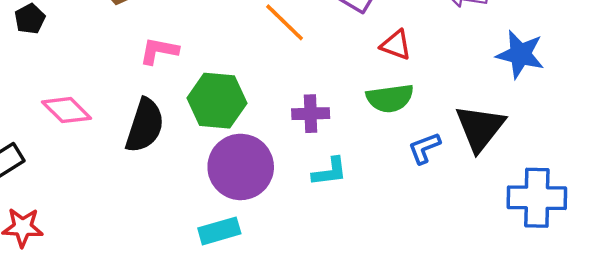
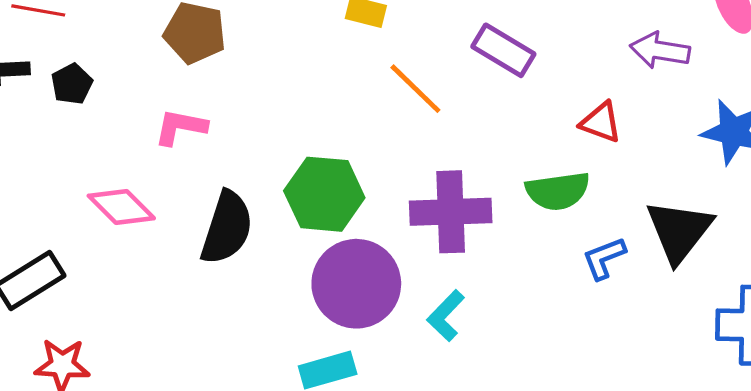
red triangle: (396, 45) -> (601, 122), moved
pink L-shape: (159, 51) -> (180, 127), moved
purple cross: (311, 114) -> (451, 212), size x1.6
cyan L-shape: (330, 172) -> (446, 316), moved, turned 141

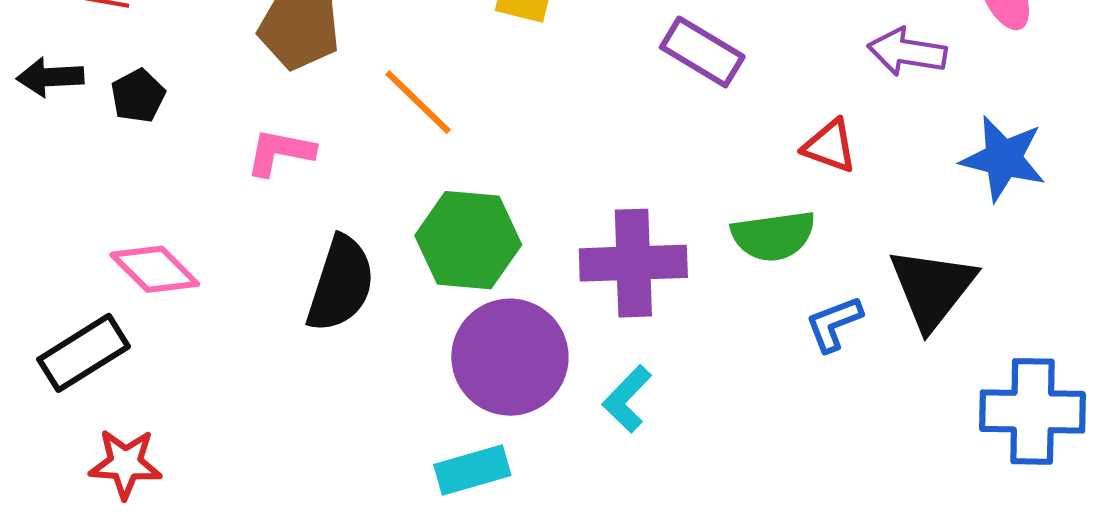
orange line: (415, 89) -> (418, 102), moved
pink diamond: (121, 207) -> (155, 269), moved

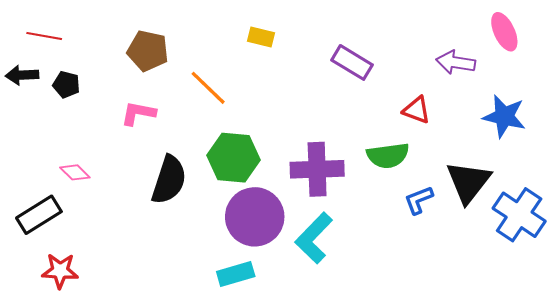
black pentagon: (138, 96) -> (66, 85), turned -30
pink diamond: (155, 269) -> (75, 172), size x0.7
cyan L-shape: (627, 399) -> (314, 238), size x1.5
blue cross: (1033, 411) -> (519, 215), moved, turned 33

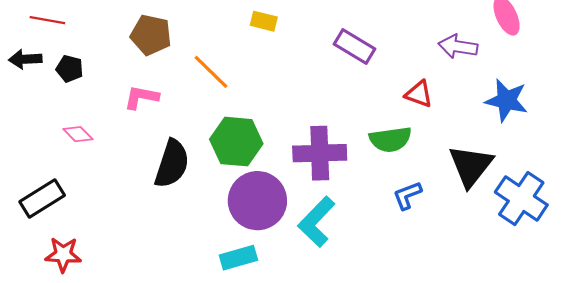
pink diamond: (75, 172) -> (78, 134), moved
blue L-shape: (419, 200) -> (407, 195), moved

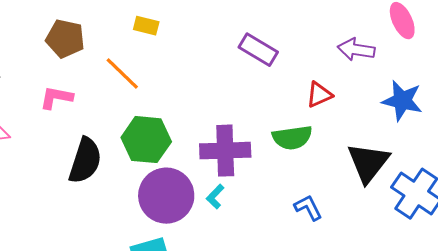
yellow rectangle: (264, 21) -> (146, 26), moved
red triangle: (419, 94) -> (319, 95), turned -44
blue L-shape: (407, 195) -> (308, 208), moved, turned 84
cyan L-shape: (317, 222) -> (215, 197), moved, size x0.5

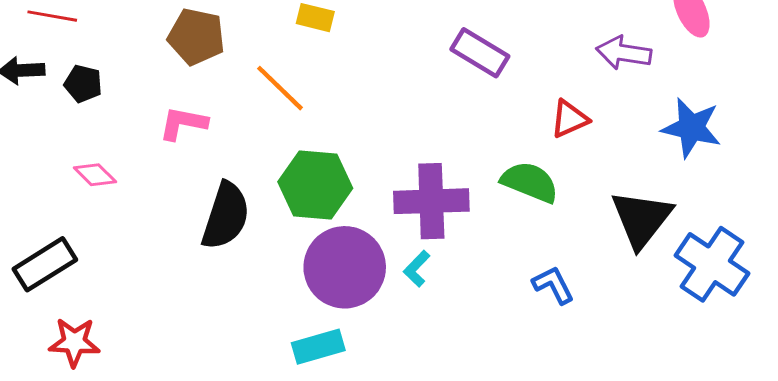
green semicircle: (292, 138) -> (530, 182), turned -150

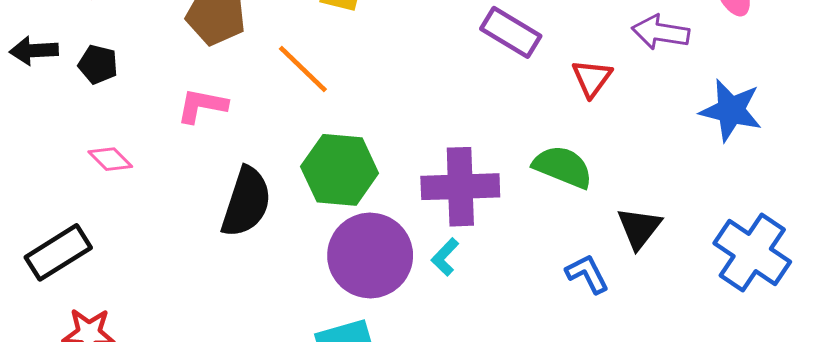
red triangle: (569, 119) -> (592, 78), moved, turned -30
black triangle: (641, 219) -> (639, 228), moved, size x0.7

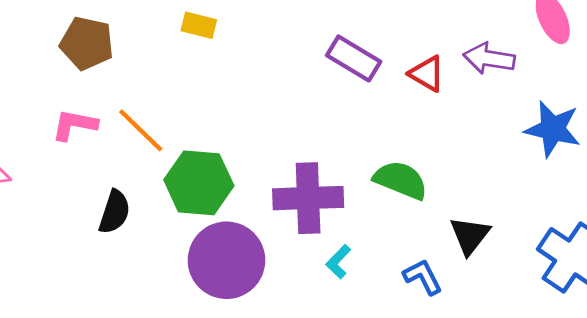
orange line: (303, 69) -> (141, 130), moved
red triangle: (592, 78) -> (427, 74), moved, turned -36
black semicircle: (246, 202) -> (114, 212), size x0.7
cyan L-shape: (445, 257) -> (338, 262), moved

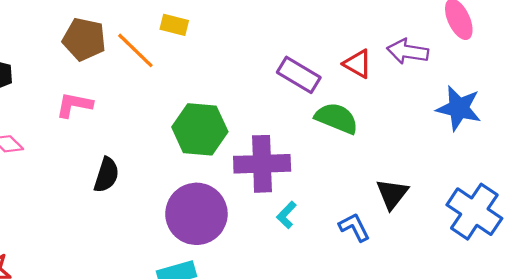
purple rectangle: (354, 58) -> (299, 75), moved
orange line: (141, 130) -> (135, 50), moved
green semicircle: (401, 180) -> (337, 118), moved
green hexagon: (199, 183) -> (200, 129), moved

